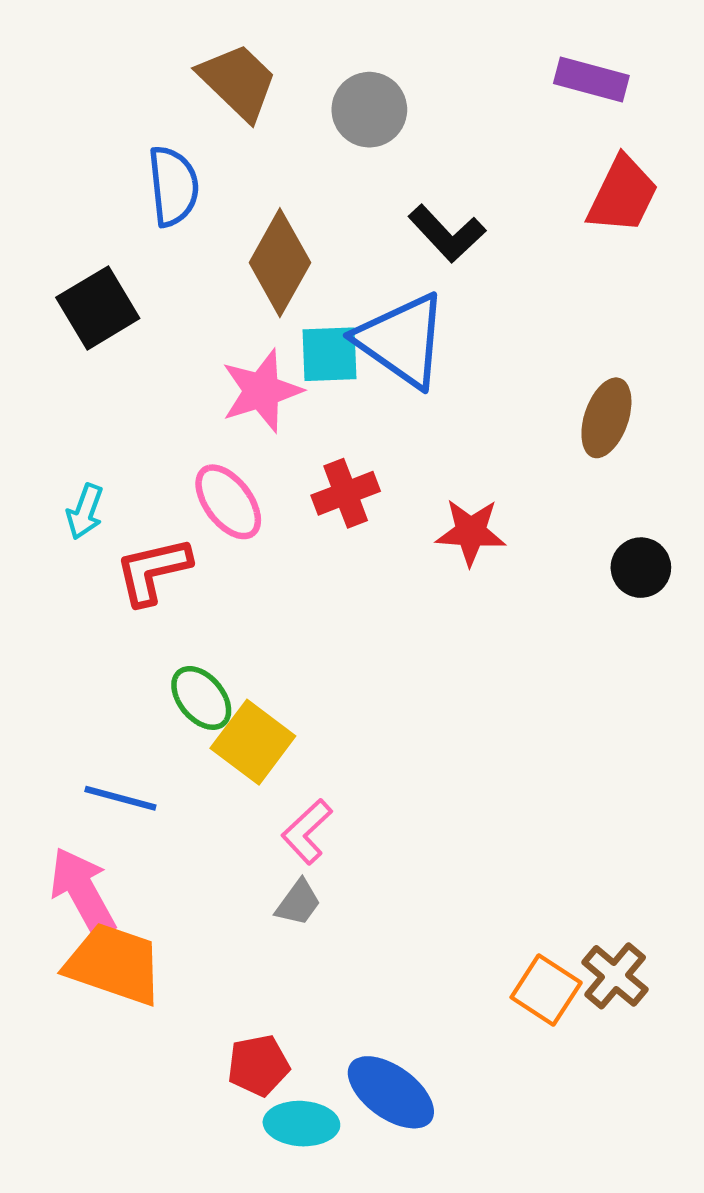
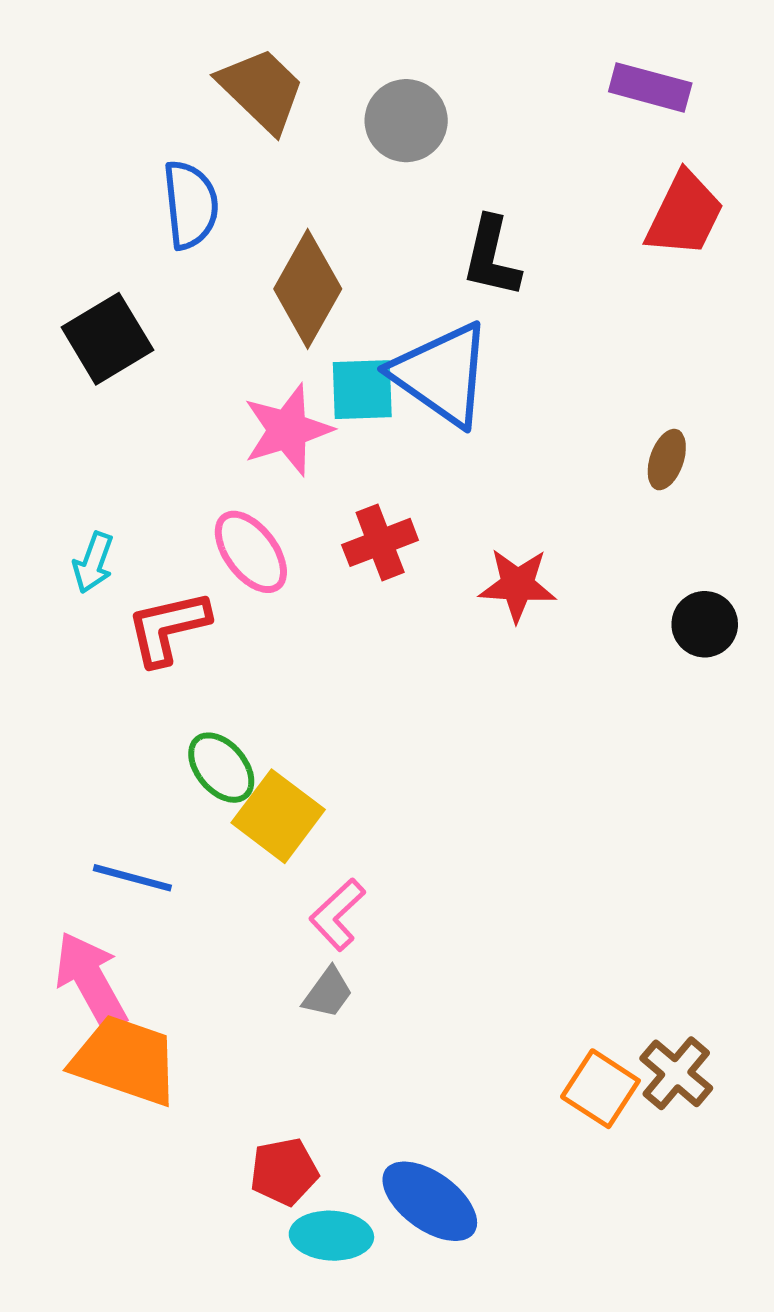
black L-shape: (447, 234) -> (491, 257), turned 56
brown ellipse: (606, 418) -> (667, 460), size x0.7

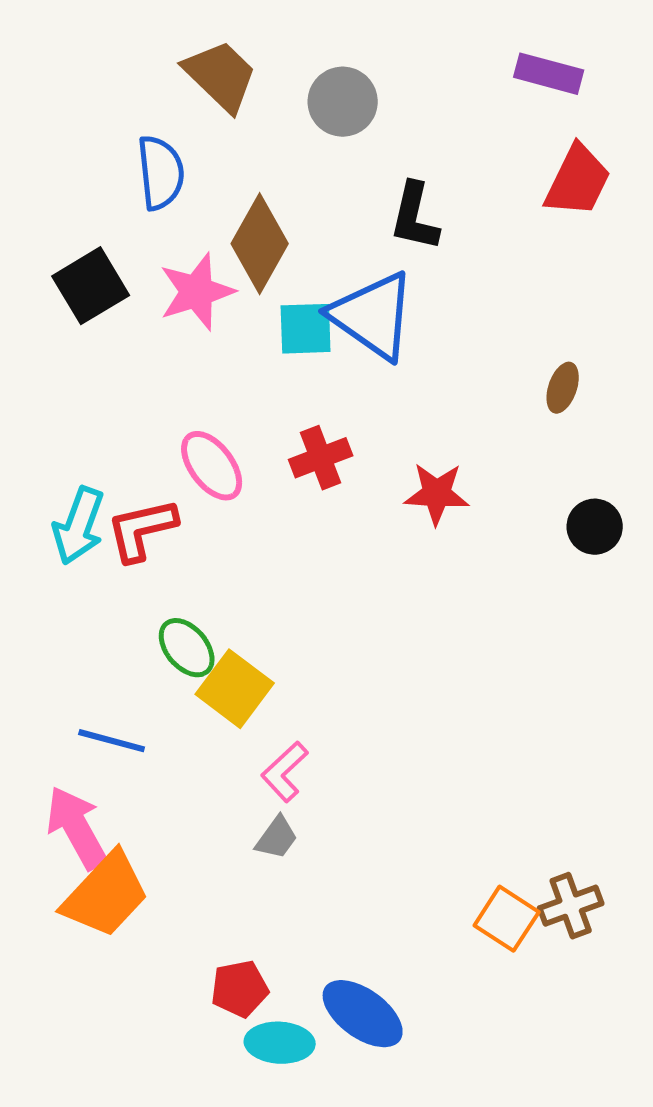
pink star: (288, 430) -> (197, 292), moved
cyan arrow: (93, 563) -> (79, 526), moved, size x1.5
orange trapezoid: (125, 1060) -> (106, 895), turned 114
brown cross: (676, 1073) -> (571, 906), turned 30

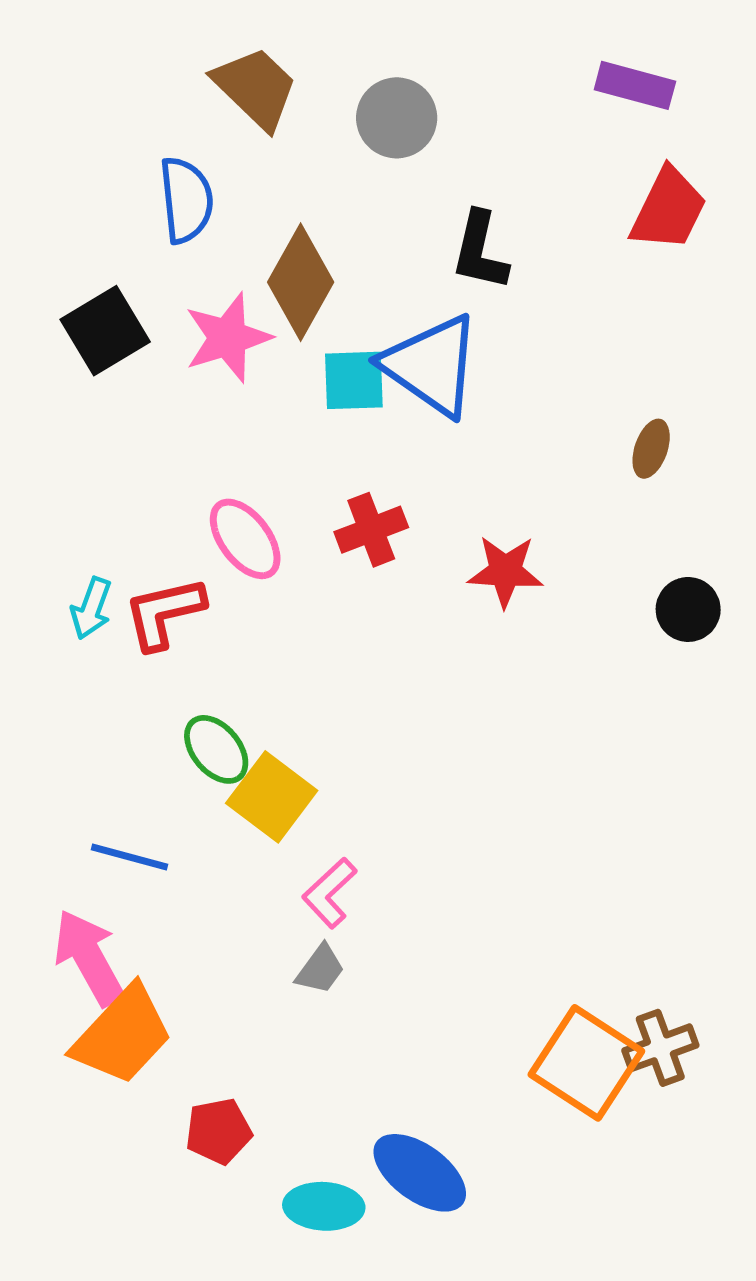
cyan arrow: (79, 526) -> (91, 608), size x0.7
orange square: (507, 919) -> (586, 1063), size x1.5
red pentagon: (240, 989) -> (219, 1131), moved

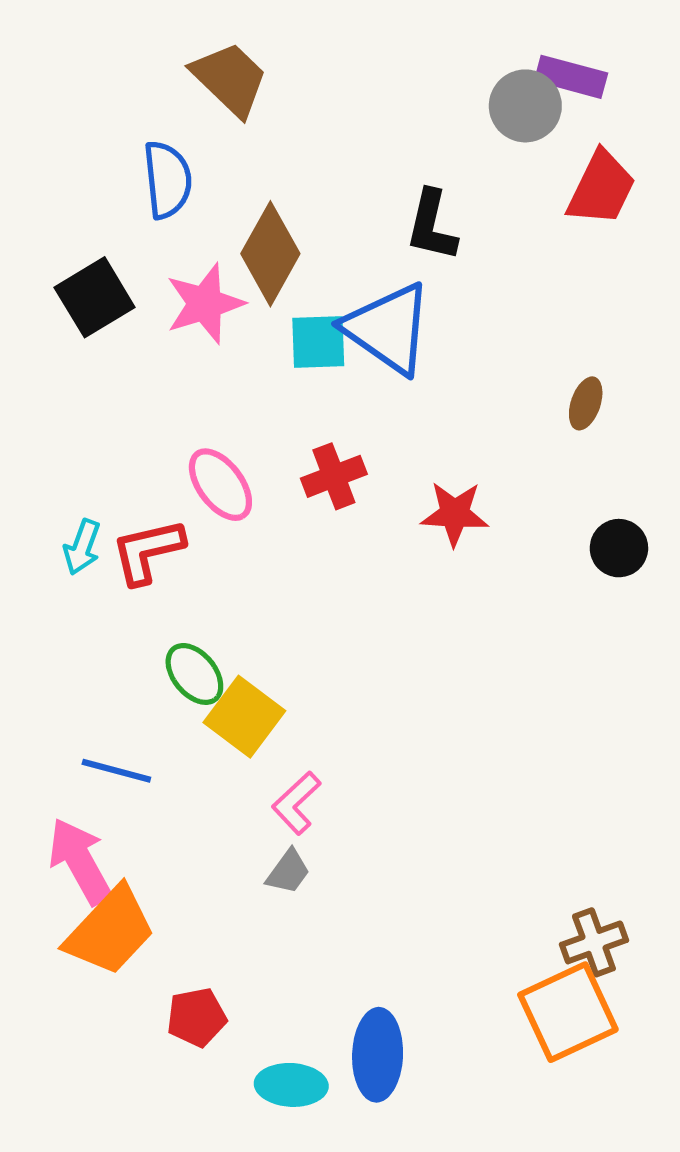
gray circle: (397, 118) -> (525, 106), moved
orange square: (586, 1063) -> (568, 1012), moved, turned 32
blue ellipse: (420, 1173) -> (378, 1055), turned 56

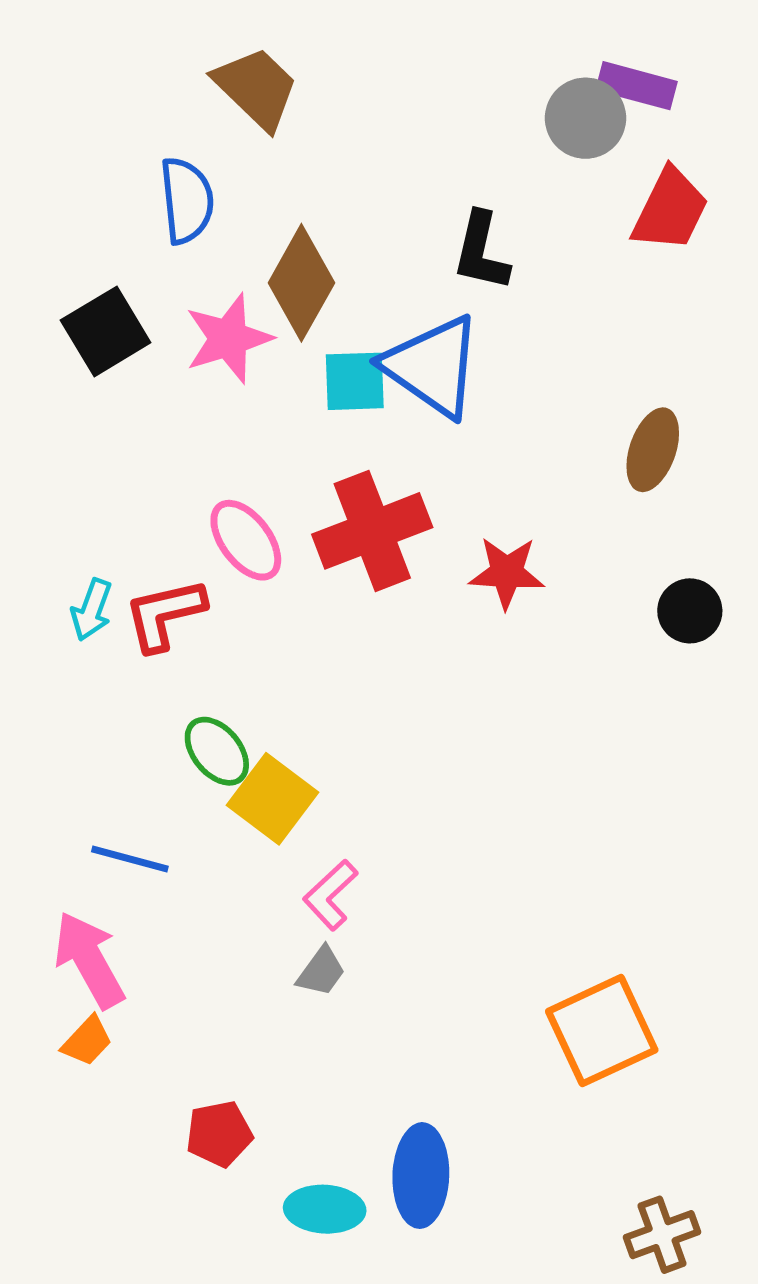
brown ellipse: (586, 403) -> (653, 450), size x1.4
red cross: (334, 476) -> (372, 531), size x1.6
orange trapezoid: (110, 931) -> (87, 1041), moved, size x0.5
brown cross: (594, 942) -> (662, 1235), moved
orange square: (568, 1012) -> (602, 1031), moved

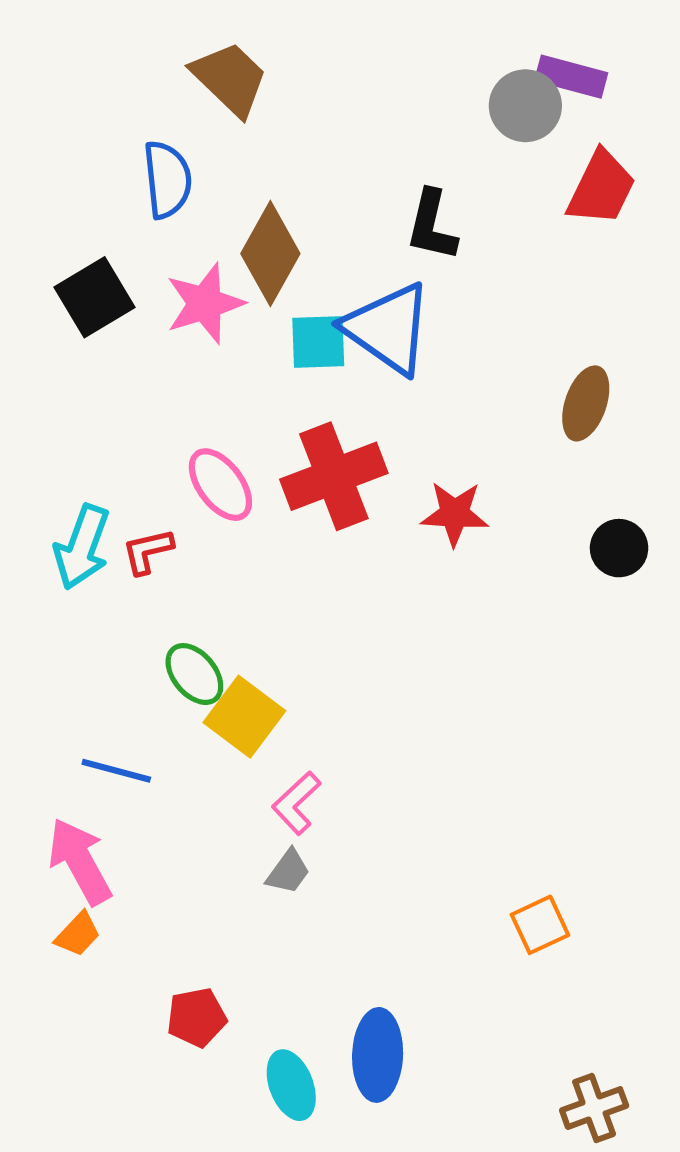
cyan arrow: (92, 610) -> (82, 547), size x1.5
red L-shape: (165, 614) -> (148, 551), size x0.7
orange square: (602, 1031) -> (540, 925), size x0.6
cyan ellipse: (325, 1209) -> (291, 1085), turned 66

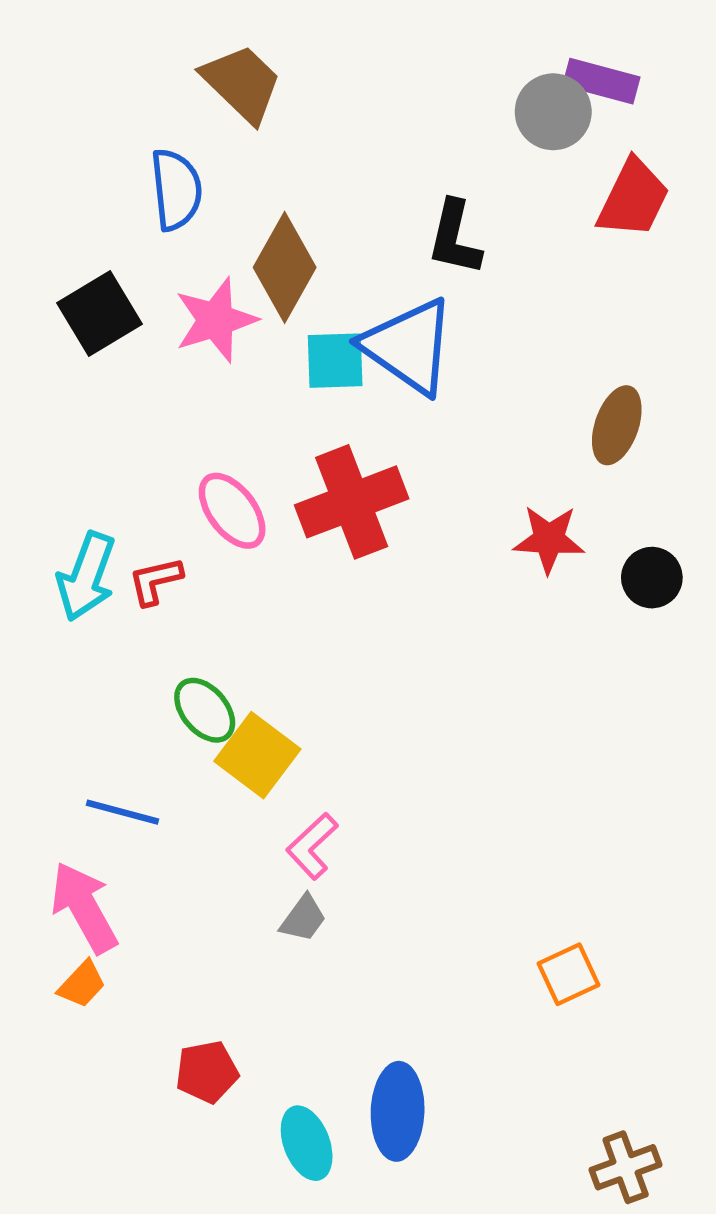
red star: (455, 514) -> (549, 539), moved

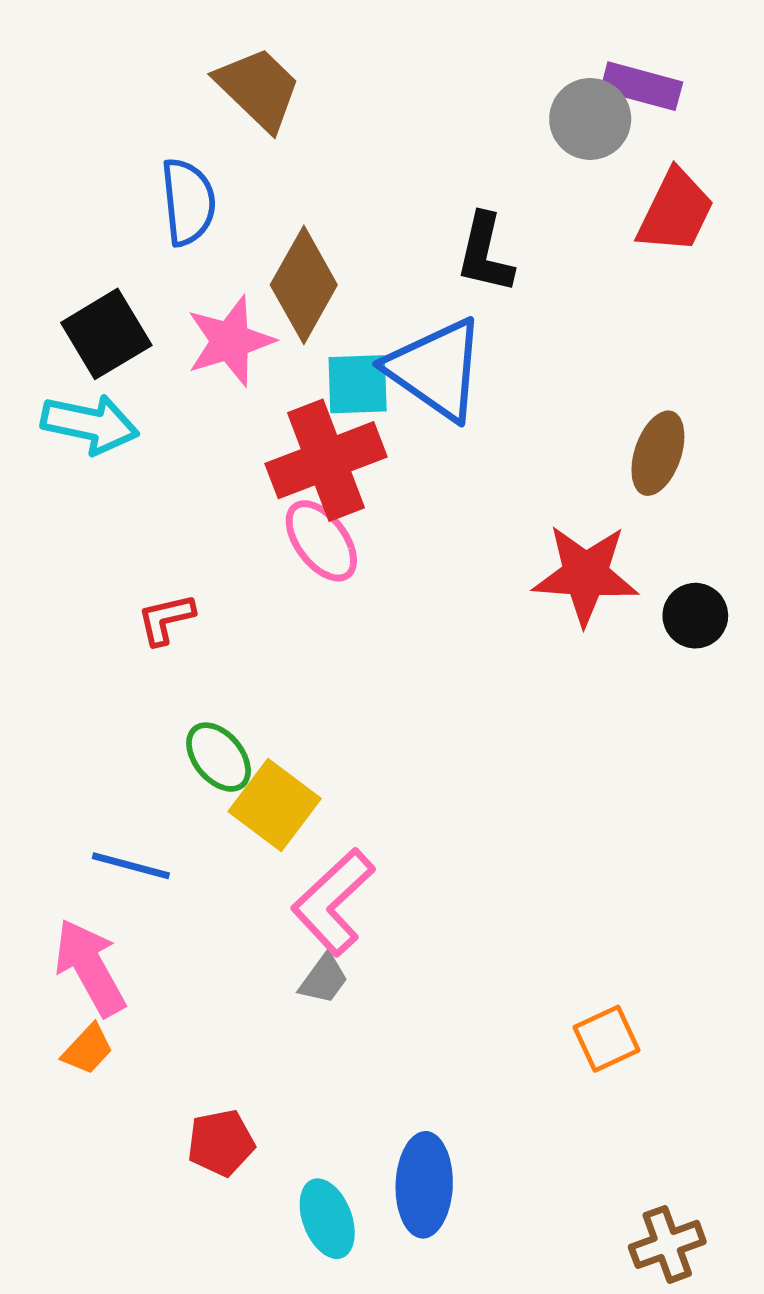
red cross: (352, 502) -> (326, 460), moved
pink ellipse: (232, 511) -> (321, 541), moved
red star: (549, 539) -> (585, 575), size x1.4
cyan arrow: (86, 576) -> (90, 424), moved, turned -98
pink L-shape: (312, 846) -> (333, 902), size x1.5

